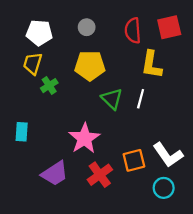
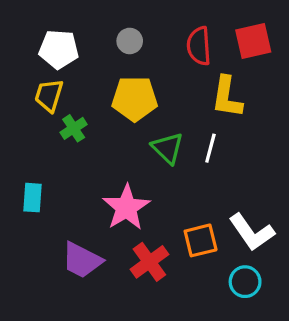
purple trapezoid: (55, 174) -> (82, 260), turned 60

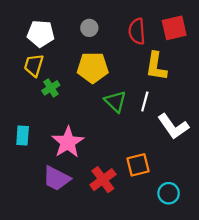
pink star: (126, 207) -> (68, 142), moved
white L-shape: (252, 232) -> (173, 126), moved

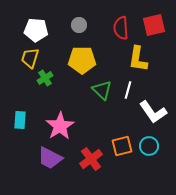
cyan circle: (169, 193) -> (149, 146), moved

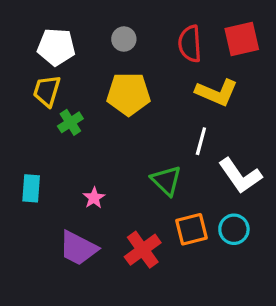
yellow L-shape: (138, 59) -> (217, 92), turned -76
green triangle: (102, 90) -> (166, 181), moved
pink star: (60, 126) -> (94, 198), size x0.5

